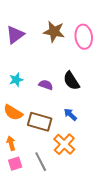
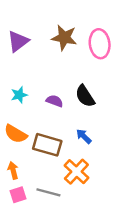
gray line: (41, 162) -> (48, 192), turned -48

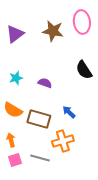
pink ellipse: (100, 44) -> (82, 22), moved
black semicircle: (85, 96) -> (84, 70), moved
orange cross: (76, 172) -> (63, 141), turned 30

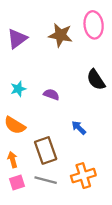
brown rectangle: (39, 119) -> (46, 150), moved, turned 55
orange cross: (63, 141) -> (83, 176), moved

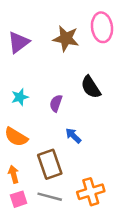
black semicircle: (96, 80) -> (91, 87), moved
purple semicircle: (51, 95) -> (56, 103), turned -91
blue arrow: (79, 128) -> (73, 136), moved

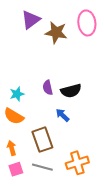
purple triangle: (19, 42) -> (31, 20), moved
black semicircle: (91, 87) -> (71, 91), moved, turned -72
cyan star: (20, 97) -> (17, 94), moved
purple semicircle: (56, 103) -> (48, 88), turned -32

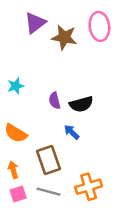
cyan star: (17, 94) -> (16, 86), moved

